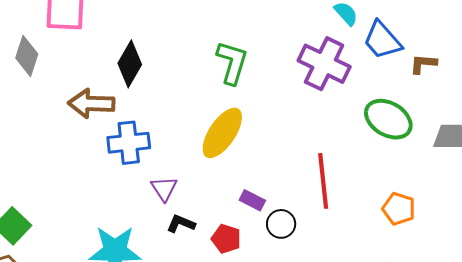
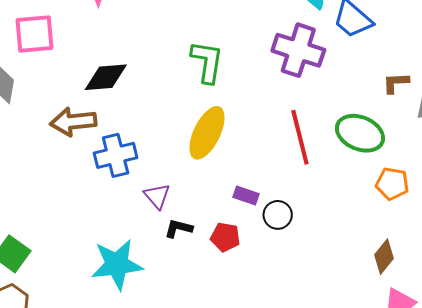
black diamond: (130, 64) -> (106, 77), turned 63
brown L-shape: (423, 64) -> (396, 83), moved
green ellipse: (388, 119) -> (360, 133), moved
red line: (323, 181) -> (300, 137), moved

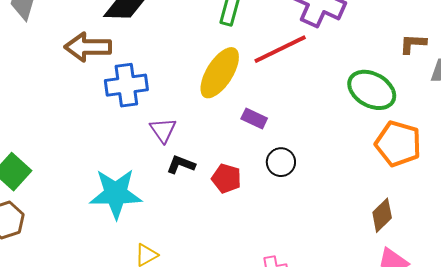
red line: (300, 137) -> (280, 49), moved, turned 72
orange pentagon: (392, 184) -> (398, 144), size x1.4
purple rectangle: (246, 195) -> (254, 118), moved

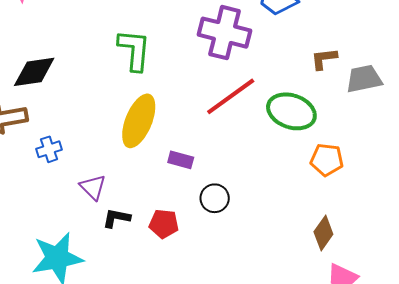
red line: (280, 49) -> (231, 96), moved
blue cross: (126, 85) -> (49, 149), size x0.6
orange pentagon: (398, 144) -> (327, 160), size x0.7

